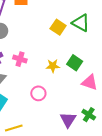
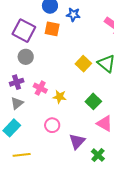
yellow star: (53, 66) -> (60, 97), moved
purple triangle: (68, 120) -> (77, 141), moved

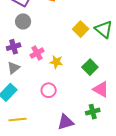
pink cross: (40, 88) -> (37, 53), turned 32
purple triangle: (77, 141) -> (66, 122), moved, turned 30
green cross: (98, 155) -> (93, 112), moved, turned 32

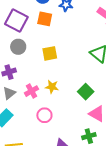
yellow square: (81, 29) -> (50, 53), moved, turned 35
pink cross: (37, 53) -> (31, 91), moved

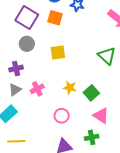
yellow star: (52, 87) -> (70, 88), moved
pink circle: (44, 115) -> (62, 116), moved

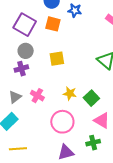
purple cross: (16, 68) -> (21, 69), moved
pink cross: (37, 89) -> (37, 96), turned -32
pink circle: (62, 116) -> (62, 122), size x1.5

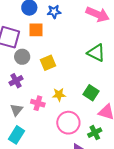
gray circle: (26, 51) -> (22, 57), moved
yellow star: (70, 93) -> (59, 95), moved
green cross: (93, 143) -> (95, 133), moved

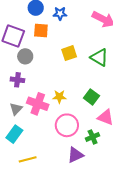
yellow square: (48, 63) -> (69, 53), moved
purple cross: (16, 81) -> (17, 80), turned 32
pink cross: (38, 103) -> (38, 104), size x1.5

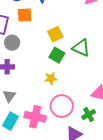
green triangle: (99, 57) -> (81, 48), moved
green square: (91, 97) -> (57, 55), moved
pink cross: (38, 104) -> (35, 117), moved

